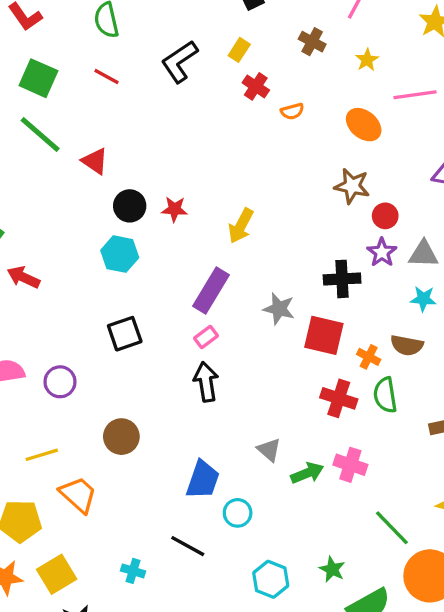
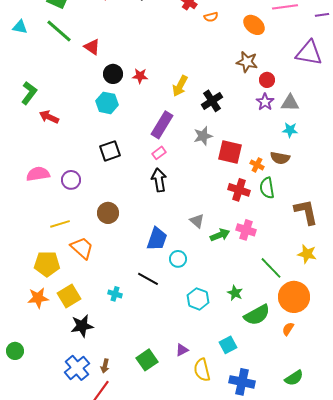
black cross: (342, 279) -> (212, 101), moved, turned -30
gray star: (279, 309) -> (203, 136), turned -30

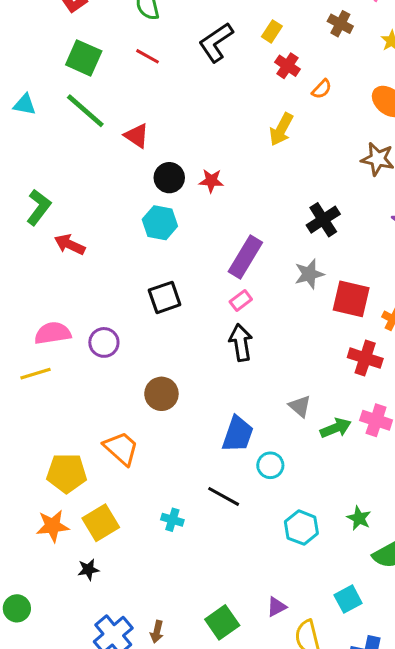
orange semicircle: (211, 17) -> (322, 89), turned -32
yellow arrow: (180, 86) -> (281, 129), moved
yellow line: (60, 224) -> (36, 374), moved
black star: (82, 326) -> (88, 570), moved, size x0.6

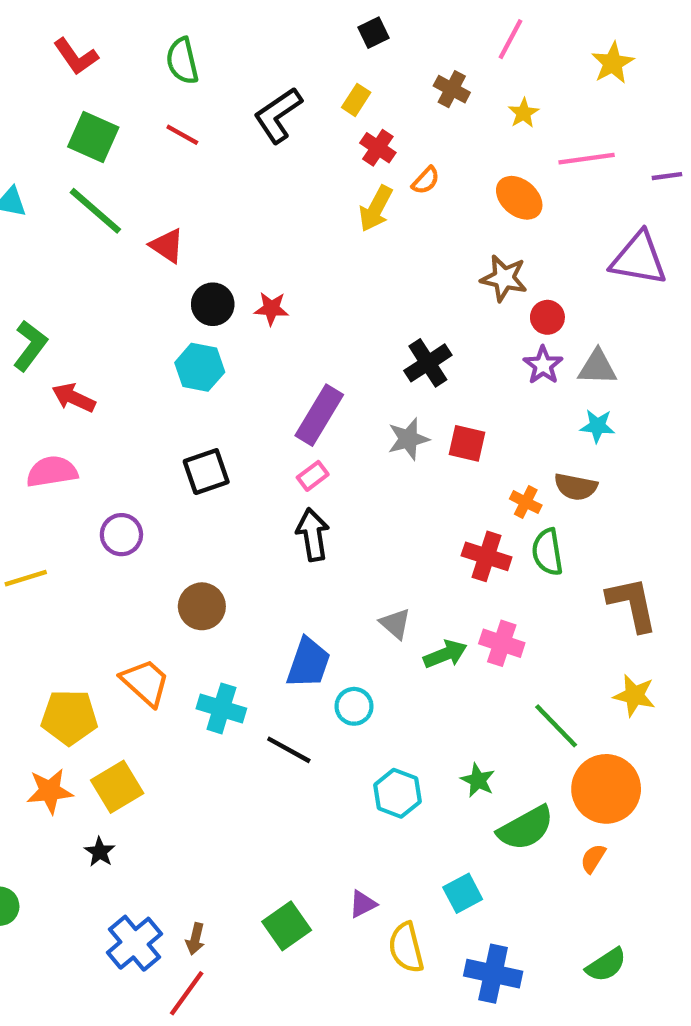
yellow arrow: (281, 129) -> (376, 209), moved
red square: (351, 299) -> (467, 443), moved, size x0.7
pink semicircle: (53, 333) -> (52, 472), moved
cyan cross: (172, 520) -> (221, 708), moved, size x1.5
black star: (88, 570) -> (100, 852), turned -30

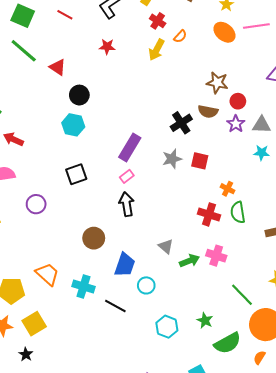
orange ellipse: (519, 198) -> (224, 32), moved
red star: (271, 309) -> (107, 47), moved
brown semicircle: (576, 487) -> (208, 111), moved
brown circle: (202, 606) -> (94, 238), moved

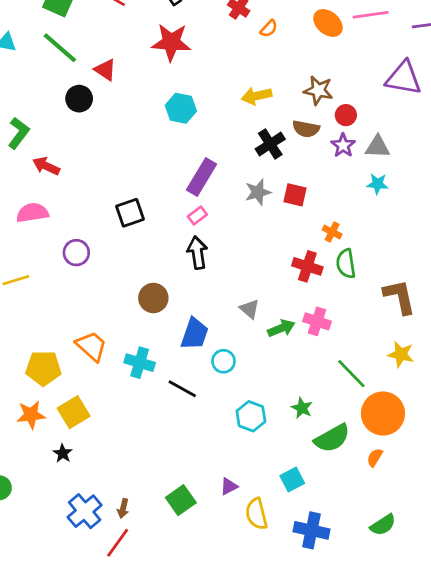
red star: (107, 47) -> (171, 42), size x1.8
yellow arrow: (157, 50) -> (256, 96), moved, turned 50
black circle: (79, 95) -> (79, 99), moved
cyan hexagon: (73, 125) -> (181, 108), moved

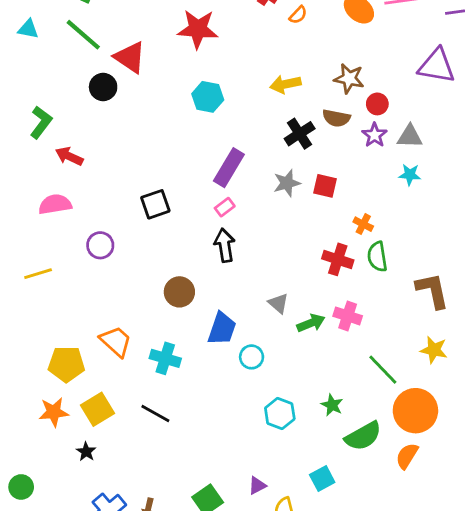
red triangle: (105, 70) -> (130, 57), size x1.4
black line: (182, 389) -> (155, 413), moved
orange semicircle: (375, 457) -> (407, 456), size x1.4

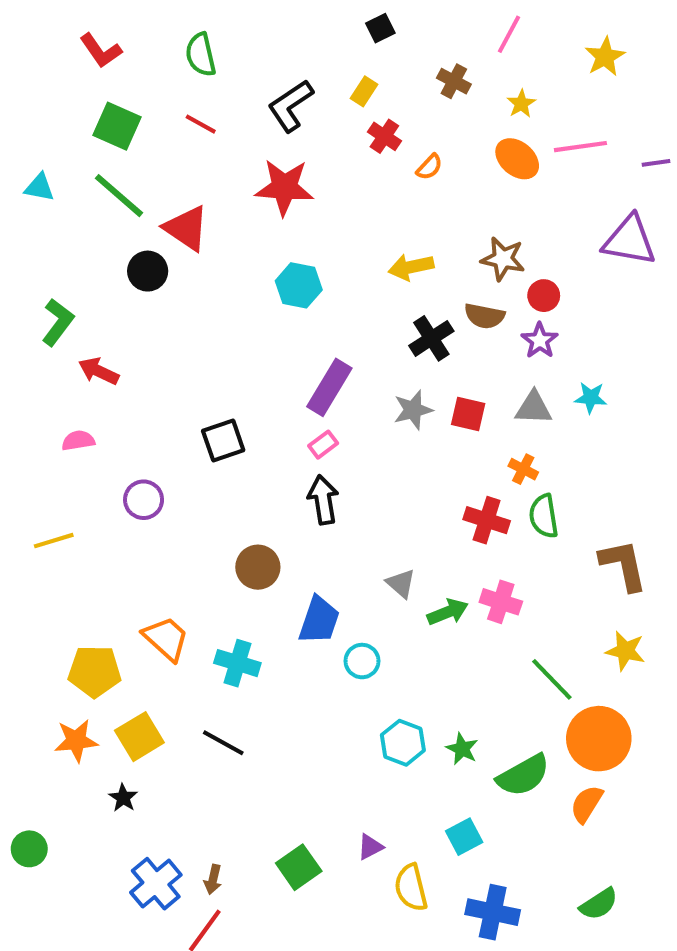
gray triangle: (410, 136) -> (533, 408), moved
pink semicircle: (55, 204) -> (78, 441), size x0.7
green star: (332, 405) -> (462, 749), moved

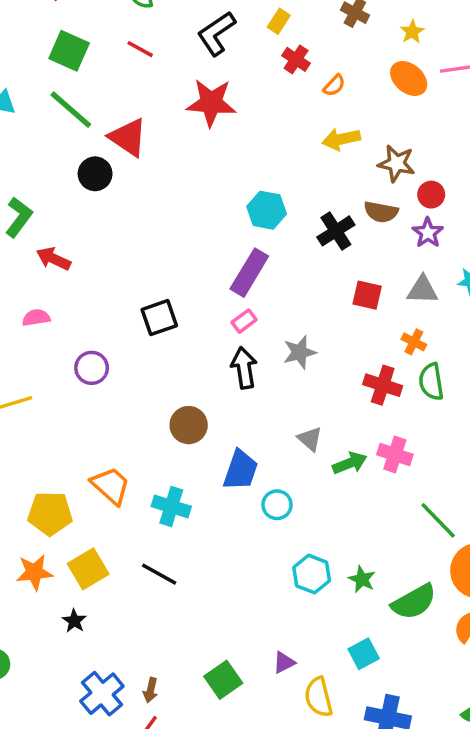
yellow arrow: (411, 267) -> (341, 139), moved
cyan hexagon: (299, 285) -> (267, 210), moved
gray star: (413, 410) -> (300, 352), moved

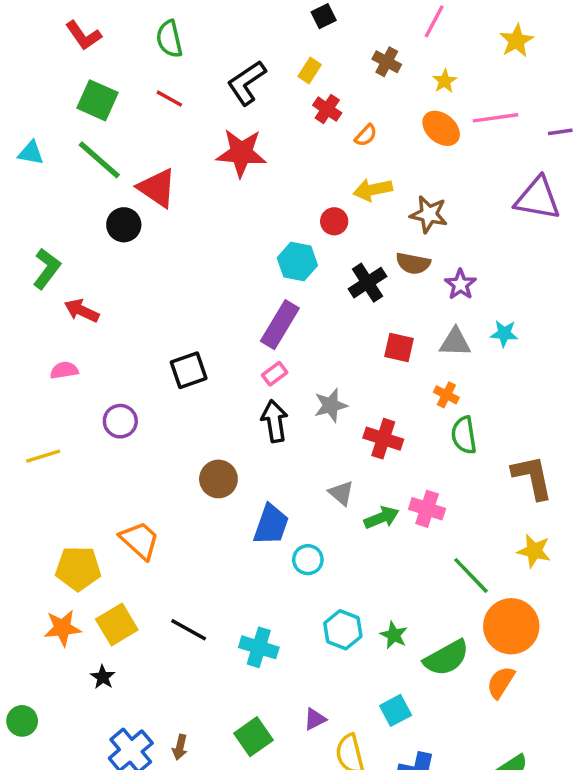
red circle: (431, 195) -> (334, 221), moved
red cross: (383, 385) -> (383, 439), moved
cyan cross: (171, 506) -> (259, 647), moved

